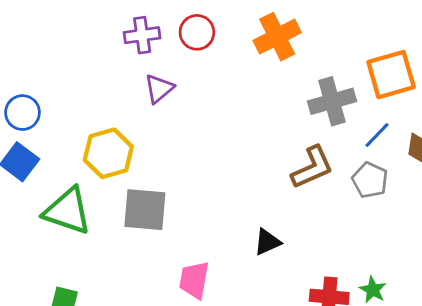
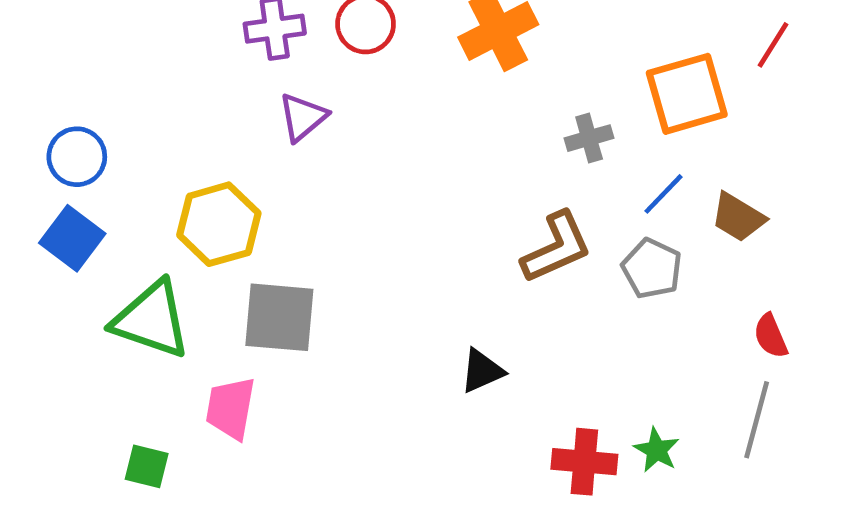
gray cross: (332, 101) -> (589, 138), size x0.6
pink trapezoid: (194, 280) -> (230, 408), moved

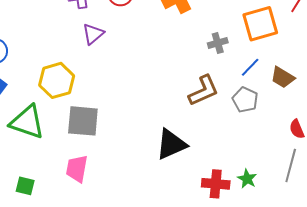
black triangle: (482, 371) -> (171, 144), size x1.6
pink trapezoid: (230, 408) -> (77, 169), moved

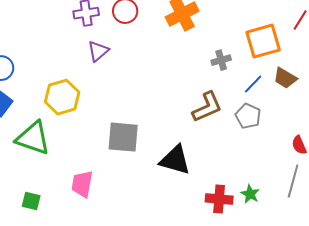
brown trapezoid: (283, 77) -> (285, 78), moved
gray square: (83, 121) -> (123, 137), moved
black triangle: (171, 144) -> (175, 160), turned 40

